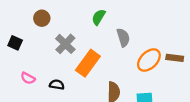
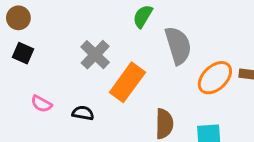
brown circle: (42, 18) -> (18, 18), moved
gray semicircle: (123, 38) -> (178, 45), size x1.4

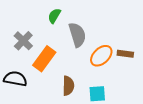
black semicircle: (83, 113) -> (15, 79), size x1.6

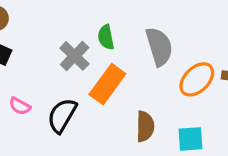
green semicircle: (54, 16) -> (106, 37), moved, turned -42
black semicircle: (15, 79) -> (62, 115), turned -70

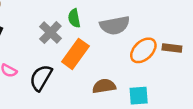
gray semicircle: (159, 47) -> (115, 25), turned 96
brown semicircle: (145, 126) -> (104, 86), turned -100

